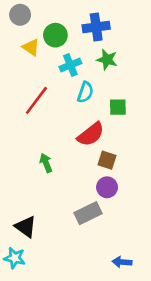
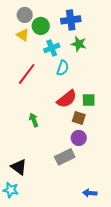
gray circle: (20, 15) -> (25, 15), moved
green square: (118, 107) -> (89, 100), moved

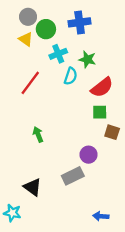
green star: (79, 44) -> (87, 59), moved
red semicircle: (67, 99) -> (102, 87), moved
brown square: (79, 118) -> (112, 132), moved
black triangle: (19, 167) -> (32, 187), moved

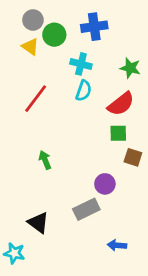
cyan cross: (58, 54) -> (81, 64), moved, turned 36
green star: (87, 59) -> (130, 68), moved
blue arrow: (101, 216) -> (117, 245), moved

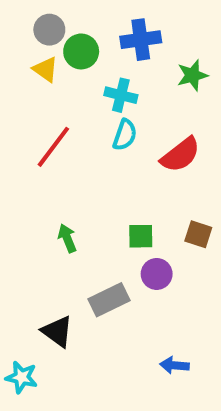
green star: (130, 68) -> (192, 75), moved, turned -30
green square: (118, 133) -> (141, 236), moved
gray rectangle: (86, 209) -> (109, 300), moved

